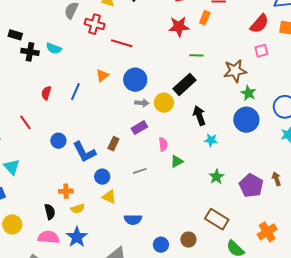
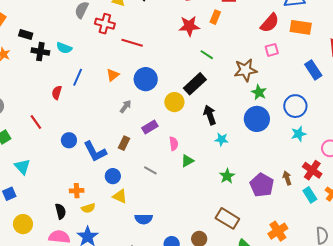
green line: (196, 55) -> (207, 55), turned 32
blue line: (75, 92) -> (78, 77), moved
gray arrow: (142, 103) -> (126, 106), moved, turned -56
gray line: (140, 171) -> (150, 170), turned 48

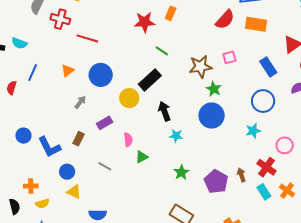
pink square: (272, 50) -> (229, 57), moved
blue circle: (295, 106) -> (263, 101), moved

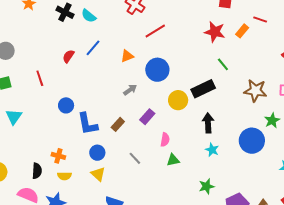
red line: (87, 38) -> (155, 31), turned -65
green star: (214, 89) -> (272, 120), moved
purple rectangle: (105, 123) -> (147, 117), turned -35

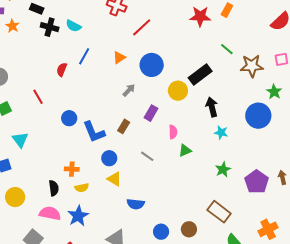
green line: (223, 64) -> (227, 49), moved

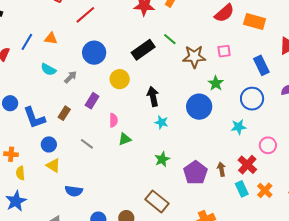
cyan semicircle: (74, 26) -> (48, 69), moved
orange triangle: (119, 58) -> (51, 38), moved, turned 40
black rectangle: (200, 75) -> (143, 50), moved
yellow semicircle: (82, 188) -> (20, 173), turned 96

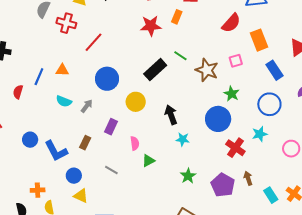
orange rectangle: (255, 22) -> (259, 40), moved, turned 60
brown star: (194, 57) -> (207, 70), turned 30
red cross: (247, 165) -> (235, 148), moved

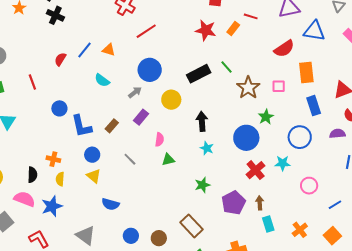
gray arrow: (87, 106) -> (135, 92), moved
cyan rectangle: (271, 195) -> (268, 224), moved

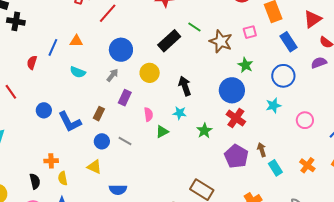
cyan star: (207, 148) -> (180, 113), moved
blue circle: (92, 155) -> (102, 141), moved
red cross: (256, 170) -> (236, 118), moved
green star: (202, 185) -> (204, 131), moved

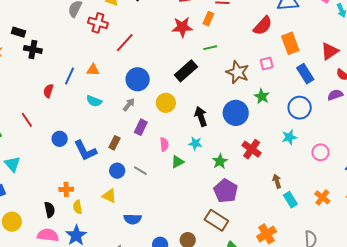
green line: (194, 27) -> (210, 48), moved, turned -48
blue circle: (232, 90) -> (236, 113), moved
purple pentagon: (236, 156) -> (226, 191), moved

